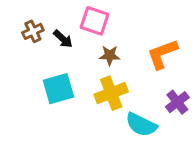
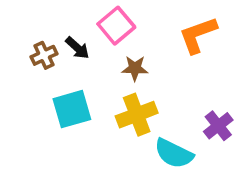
pink square: (95, 21) -> (116, 26), turned 32
brown cross: (33, 31) -> (44, 55), moved
orange L-shape: (162, 54) -> (198, 35), moved

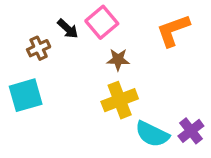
black arrow: (77, 48) -> (68, 29), moved
cyan square: (72, 109) -> (26, 95), moved
purple cross: (218, 126) -> (191, 131), moved

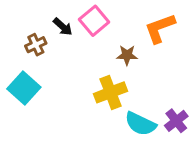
brown star: (118, 60) -> (127, 55), moved
cyan square: (26, 95) -> (24, 88), turned -32

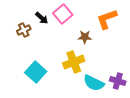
cyan square: (24, 88) -> (36, 72), moved
purple cross: (176, 121) -> (118, 81), turned -35

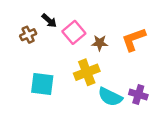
pink square: (63, 14) -> (74, 32), moved
orange L-shape: (107, 19) -> (134, 39), moved
cyan square: (36, 72) -> (42, 84), turned -35

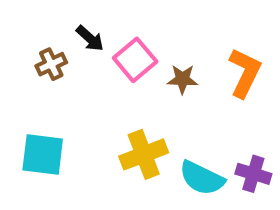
orange L-shape: (134, 39) -> (245, 73), turned 136
yellow cross: (87, 72) -> (144, 154), moved
cyan square: (42, 84) -> (43, 154), moved

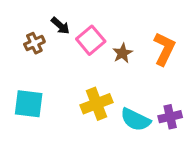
brown star: (182, 79) -> (122, 53), turned -30
purple cross: (253, 174) -> (170, 117), turned -30

